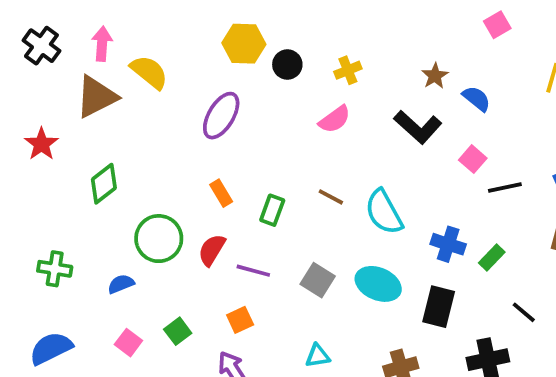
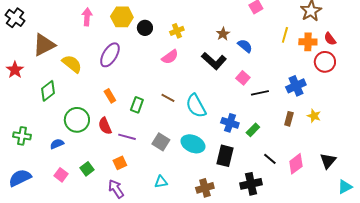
pink arrow: (102, 44) -> (87, 17), moved
yellow semicircle: (149, 72) -> (72, 64), moved
red semicircle: (212, 250) -> (105, 126), turned -54

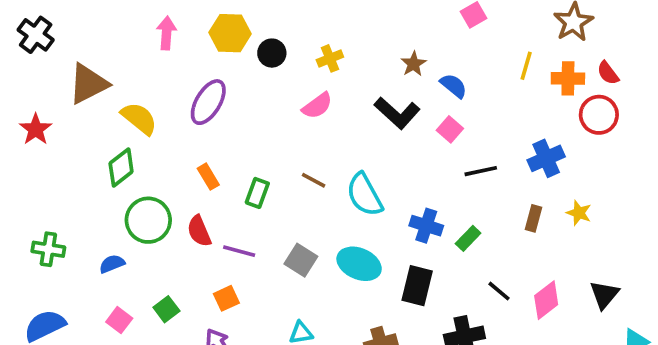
pink square: (243, 78) -> (450, 129), moved
green diamond: (48, 91) -> (121, 167), moved

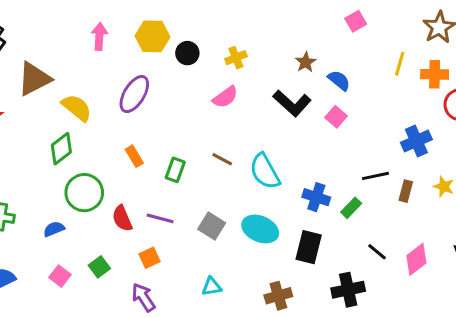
black line: (481, 171) -> (375, 176), moved
red semicircle: (199, 231) -> (122, 218), moved

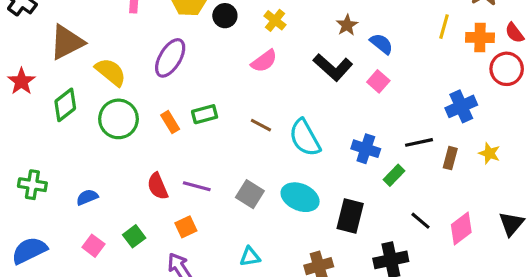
yellow cross: (236, 58) -> (275, 20), turned -30
green diamond: (61, 149) -> (65, 105), moved
green rectangle: (175, 170) -> (205, 114), moved, turned 55
green circle: (84, 193) -> (118, 119), moved
blue cross: (316, 197) -> (366, 149), moved

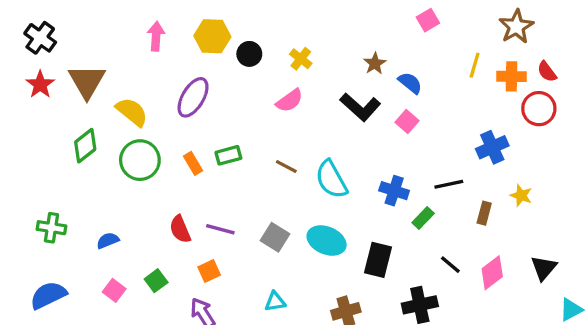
brown triangle: (67, 42) -> (87, 81), turned -33
red star: (21, 81) -> (40, 84), moved
brown rectangle: (450, 158) -> (484, 213), moved

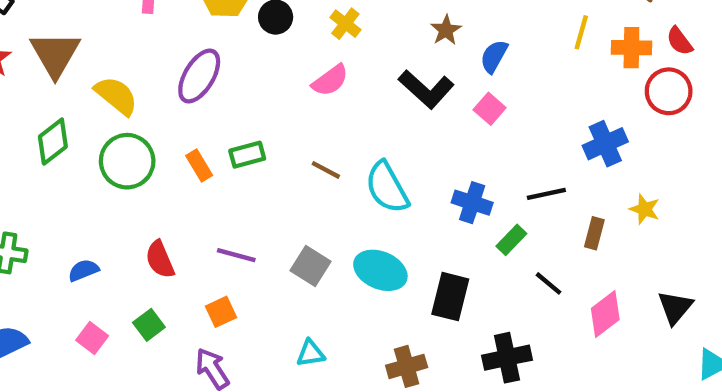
blue semicircle: (410, 83) -> (494, 56), turned -100
red semicircle: (180, 229) -> (160, 259), moved
black line: (450, 265) -> (549, 283), moved

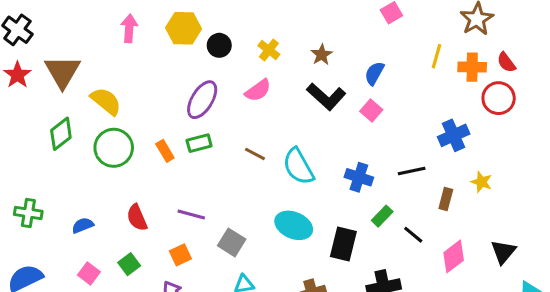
brown star: (446, 30) -> (322, 55), moved
purple ellipse: (199, 76) -> (202, 100), moved
green rectangle: (511, 240) -> (382, 216), moved
gray square: (311, 266) -> (232, 242), moved

